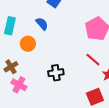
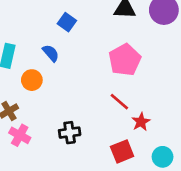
black cross: (56, 73) -> (70, 133), moved

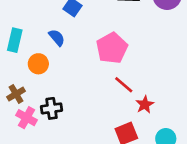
pink pentagon: (125, 60) -> (112, 48), moved
black cross: (70, 133) -> (51, 108), moved

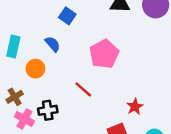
red line: (124, 85) -> (83, 89), moved

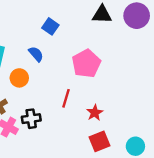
red line: (83, 89) -> (66, 98), turned 66
red star: (135, 107) -> (95, 113), moved

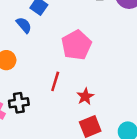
blue semicircle: (36, 54) -> (24, 25), moved

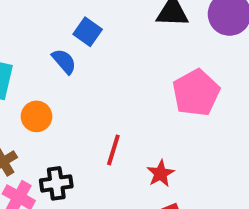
pink pentagon: (76, 45) -> (196, 93), moved

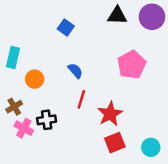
blue semicircle: (64, 61) -> (75, 71), moved
red star: (161, 174) -> (110, 114), size x1.5

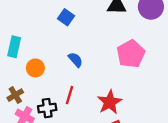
red line: (81, 99) -> (70, 95), moved

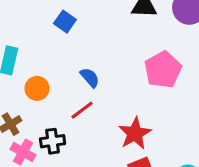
blue square: (66, 17) -> (65, 22), moved
red line: (70, 95) -> (82, 110), moved, turned 36

